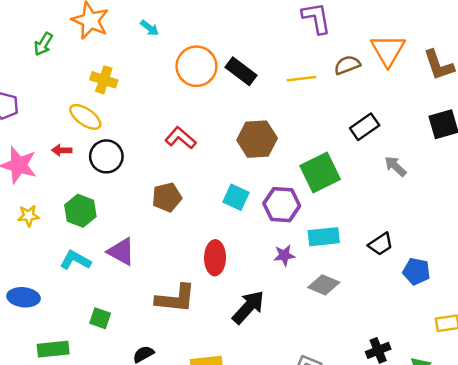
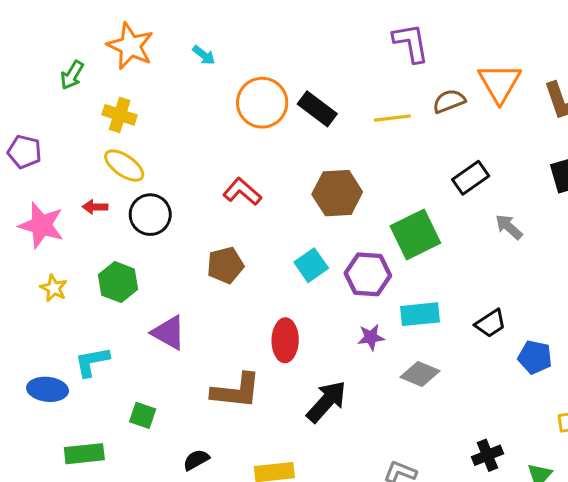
yellow cross: (104, 80) -> (120, 115), moved
cyan square: (236, 197) -> (311, 265), turned 30
yellow star: (28, 216) -> (54, 288), turned 30
cyan L-shape: (75, 260) -> (92, 362), moved, turned -40

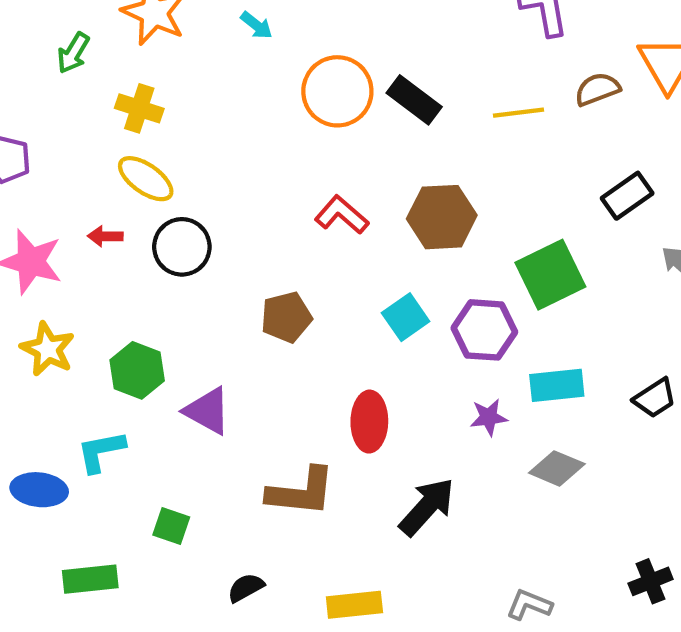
red L-shape: (242, 192) -> (342, 215), moved
green hexagon: (118, 282) -> (137, 370), moved
yellow star: (54, 288) -> (48, 349), size x1.4

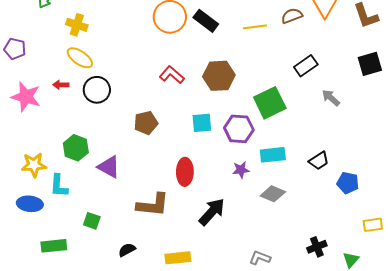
cyan square: (406, 317) -> (202, 123), turned 30
yellow star: (48, 349) -> (34, 165), moved, turned -30
cyan L-shape: (101, 451) -> (59, 186), turned -75

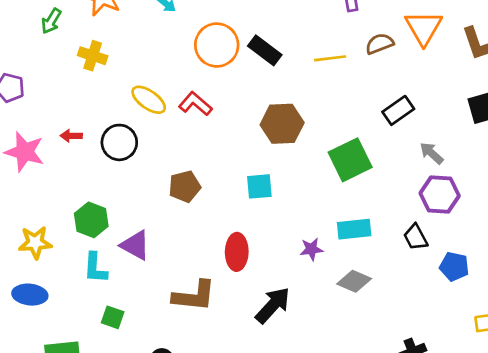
yellow ellipse: (80, 58) -> (149, 100), moved
red L-shape: (172, 75) -> (195, 104), moved
purple hexagon: (239, 129) -> (440, 194), moved
black trapezoid: (319, 161) -> (416, 237), turned 95
cyan L-shape: (59, 186) -> (95, 268), moved

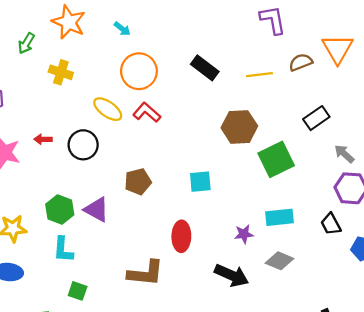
orange circle: (217, 45) -> (139, 71), moved
brown hexagon: (282, 124) -> (239, 127), moved
purple triangle: (135, 245) -> (97, 210), moved
black arrow: (273, 305) -> (232, 275), moved, turned 72

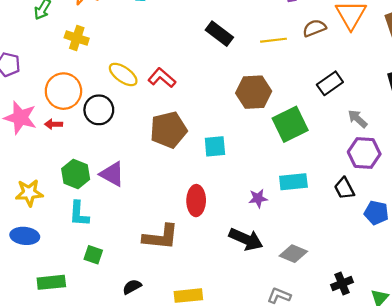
orange circle: (139, 71) -> (63, 91), moved
red arrow: (43, 139) -> (53, 124), moved
brown pentagon: (138, 182) -> (168, 130), moved, size x1.4
gray diamond: (280, 261) -> (293, 254), moved

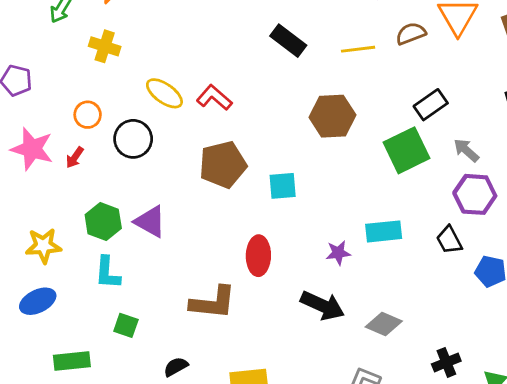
orange circle: (63, 91) -> (88, 115), size x0.6
red arrow: (53, 124) -> (75, 157), turned -56
green square: (290, 124) -> (406, 150), moved
blue ellipse: (25, 236) -> (38, 301), turned -32

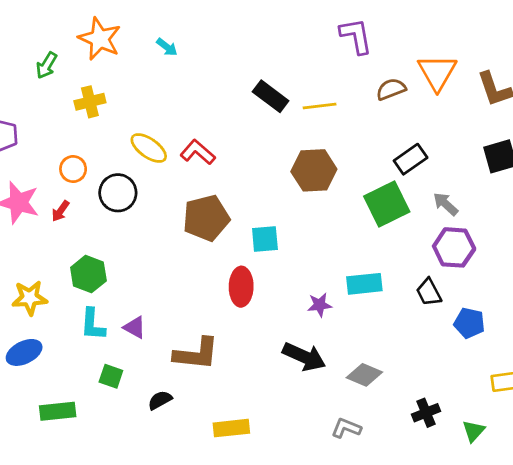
yellow cross: (105, 46) -> (90, 102), turned -32
yellow line: (358, 49) -> (320, 106), moved
purple triangle: (150, 221) -> (135, 327), moved, size x0.7
red ellipse: (258, 256) -> (241, 287), moved
black semicircle: (176, 367) -> (160, 400), moved

